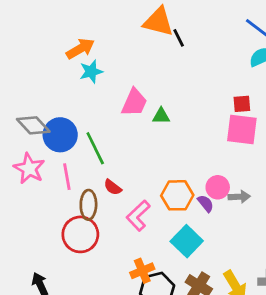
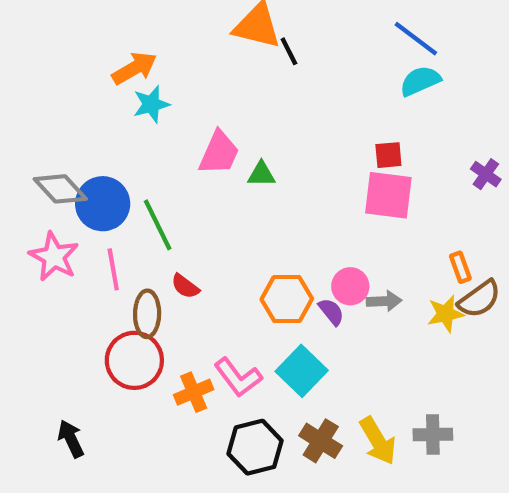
pink L-shape: (138, 216) -> (238, 377), moved, turned -84
orange cross: (142, 271) -> (194, 392), moved

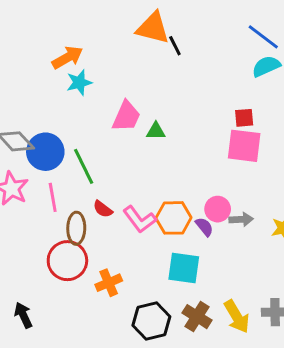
cyan square: (302, 371) -> (184, 268), turned -36
pink L-shape: (238, 377) -> (140, 219), moved

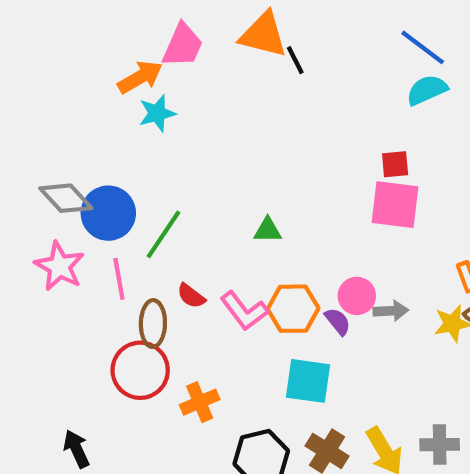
pink trapezoid: (126, 116) -> (183, 45), moved
green triangle: (156, 131) -> (268, 230), moved
green line: (84, 166) -> (164, 234), turned 60

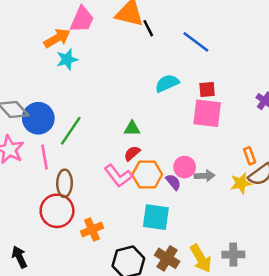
blue line: (423, 47) -> (196, 42), moved
cyan semicircle: (427, 90) -> (167, 83), moved
red semicircle: (191, 296) -> (132, 153), moved, turned 102

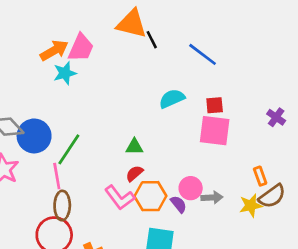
pink trapezoid: (82, 19) -> (81, 48), moved
pink line: (45, 157) -> (57, 176), moved

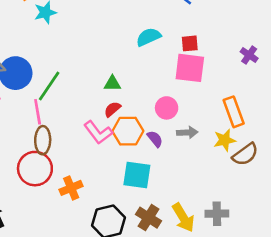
orange rectangle: (260, 176) -> (234, 112), size x1.6
pink circle: (191, 188) -> (167, 108), moved
brown semicircle: (272, 196) -> (245, 154), moved

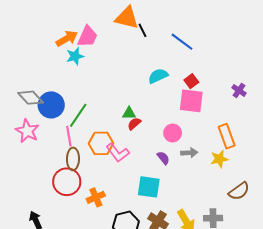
red square: (190, 43) -> (191, 81), turned -32
red semicircle: (112, 109) -> (134, 124), moved
orange hexagon: (128, 131) -> (101, 143), moved
brown semicircle: (245, 154) -> (239, 191), moved

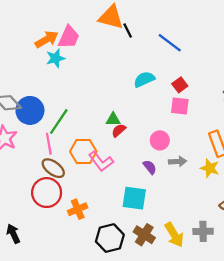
pink square: (191, 101) -> (180, 106), size x0.7
brown ellipse: (73, 159) -> (53, 168), turned -55
yellow star: (219, 159) -> (210, 168), turned 30

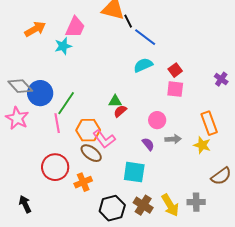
orange arrow: (47, 39) -> (35, 29), moved
blue line: (170, 43) -> (145, 37), moved
brown ellipse: (53, 168) -> (91, 153), moved

